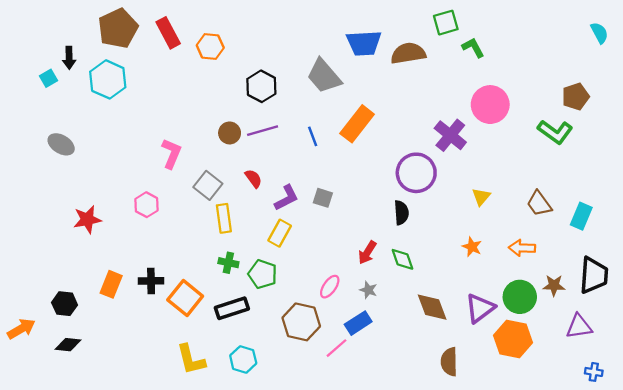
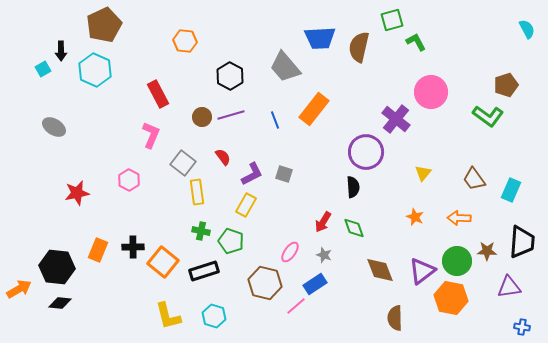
red rectangle: (168, 33) -> (158, 94), moved
brown semicircle: (408, 53) -> (359, 47), turned -68
black hexagon: (65, 304) -> (57, 267), size x1.6

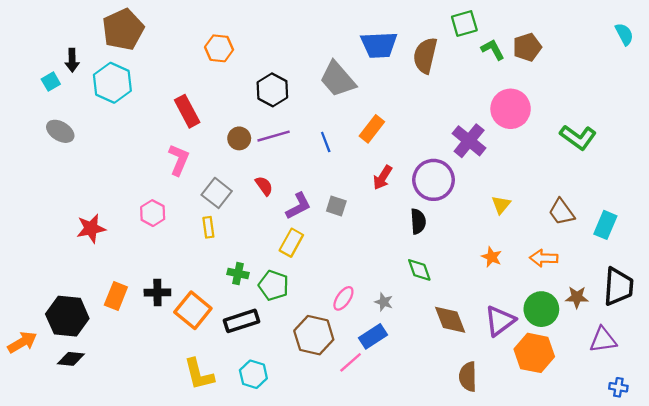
brown pentagon: (506, 85) -> (527, 47), moved
orange rectangle: (314, 109) -> (372, 129), size x0.7
gray ellipse: (54, 127) -> (60, 131), moved
yellow rectangle: (197, 192) -> (208, 227), moved, size x0.7
red arrow: (323, 222) -> (383, 178), moved

